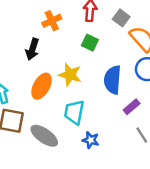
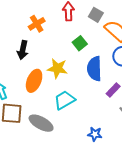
green square: (90, 43) -> (80, 43), moved, turned 32
cyan trapezoid: (74, 112) -> (64, 100), turned 55
blue star: (91, 140) -> (95, 134), moved

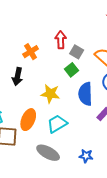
gray square: (96, 15) -> (77, 52), moved
orange ellipse: (34, 81) -> (28, 120), moved
gray ellipse: (41, 123) -> (48, 153), moved

